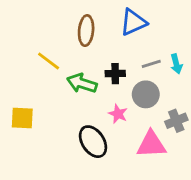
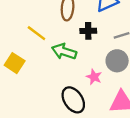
black cross: (115, 74) -> (88, 31), moved
yellow square: (22, 118) -> (15, 63), moved, turned 30

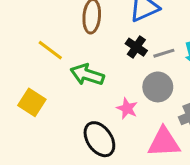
black cross: (88, 31) -> (136, 47), moved, turned 35
yellow square: (15, 63) -> (32, 102), moved

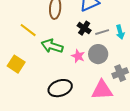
pink star: (127, 108) -> (78, 56), moved
black ellipse: (99, 139) -> (60, 88), turned -75

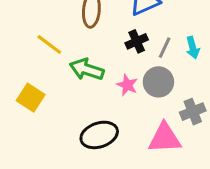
black cross: (84, 28) -> (137, 41), turned 32
gray line: (102, 32) -> (165, 48), turned -48

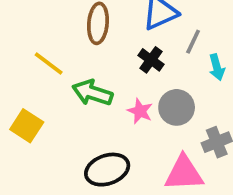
black cross: (137, 41) -> (151, 60), turned -30
gray line: (165, 48) -> (193, 42), moved

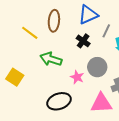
yellow line: (49, 64) -> (30, 33), moved
pink star: (140, 111) -> (77, 77), moved

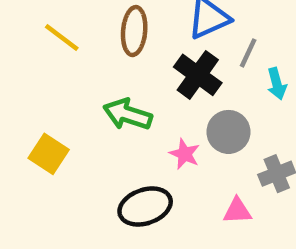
yellow line: (30, 33) -> (62, 38), moved
black cross: (83, 41) -> (198, 75), size x1.5
pink triangle: (101, 103) -> (237, 211), size x0.6

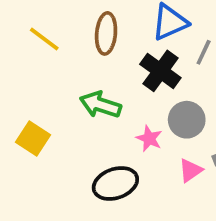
pink triangle: (237, 211) -> (190, 170), moved, turned -32

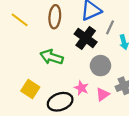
yellow square: (33, 138) -> (30, 89), moved
pink star: (149, 138) -> (81, 88), moved

